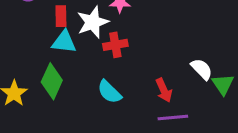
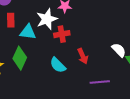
red rectangle: (61, 16) -> (11, 20), moved
red arrow: (164, 90) -> (83, 56), moved

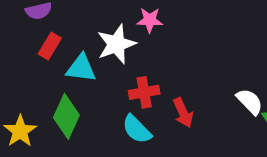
red rectangle: (11, 20) -> (50, 46), turned 32
red cross: (62, 34) -> (144, 92), moved

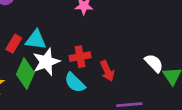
white star: (116, 44) -> (46, 62), moved
red rectangle: (50, 46) -> (14, 44), moved

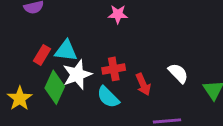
white semicircle: (154, 63) -> (178, 73), moved

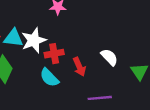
white star: (77, 75) -> (34, 40), moved

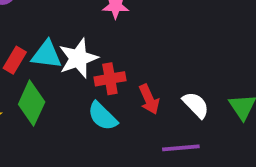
white semicircle: (109, 57) -> (196, 105), moved

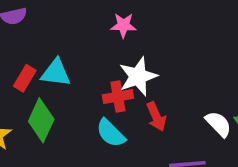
white star: (78, 58) -> (138, 76), moved
white semicircle: (196, 105) -> (218, 124), moved

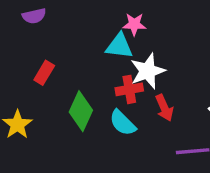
cyan triangle: (56, 73) -> (119, 46), moved
green diamond: (41, 120) -> (81, 111), moved

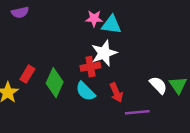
cyan triangle: (119, 46) -> (111, 25), moved
red rectangle: (44, 73) -> (27, 74), moved
red arrow: (164, 108) -> (116, 93), moved

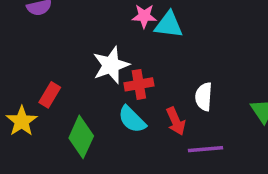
white star: (104, 53) -> (111, 65), moved
green diamond: (55, 83) -> (81, 137), moved
white semicircle: (158, 85) -> (204, 97), moved, turned -132

